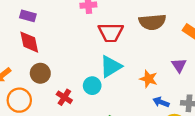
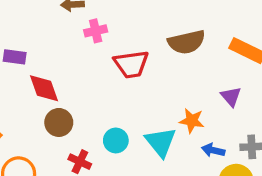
red diamond: (29, 42) -> (44, 88), moved
cyan triangle: (111, 67) -> (161, 142), moved, turned -30
brown circle: (40, 73) -> (59, 122), moved

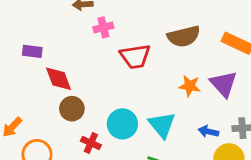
purple triangle: (231, 96) -> (224, 84), size x1.5
orange star: (192, 121) -> (190, 86), moved
cyan circle: (116, 140) -> (122, 124), size x1.4

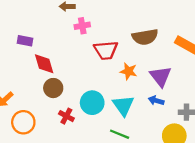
purple triangle: (224, 84) -> (161, 76), moved
orange star: (190, 86) -> (129, 71), moved
blue arrow: (208, 132) -> (156, 101), moved

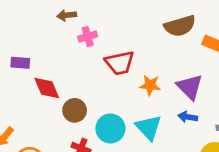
brown semicircle: (145, 37) -> (180, 26), moved
brown circle: (53, 88) -> (75, 110), moved

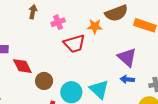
brown arrow: (67, 15) -> (33, 12), turned 112
pink cross: (88, 37) -> (58, 22), moved
orange star: (150, 85) -> (95, 26), moved

